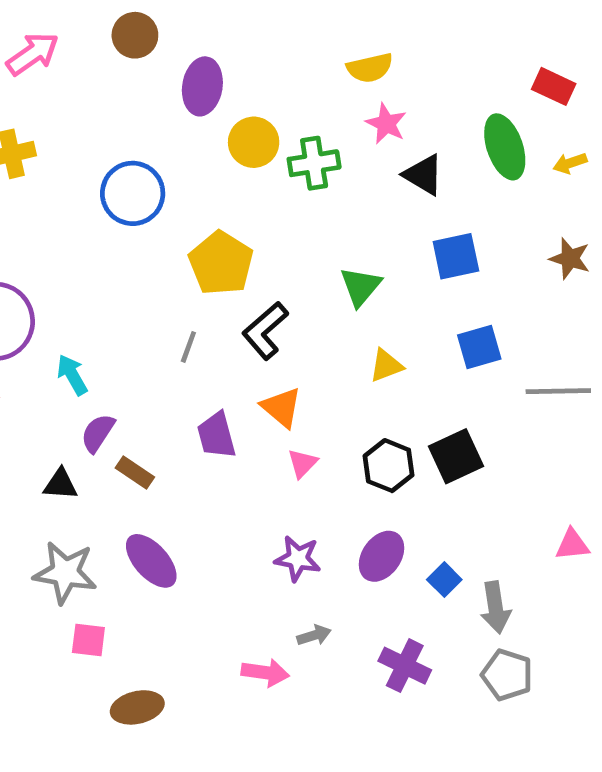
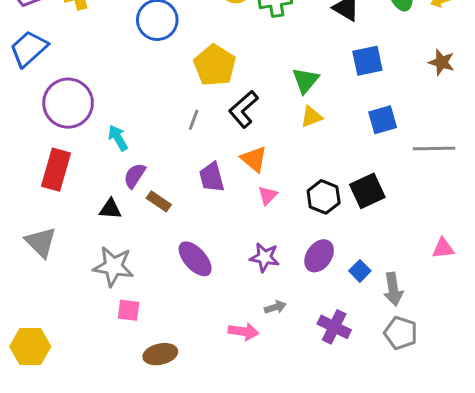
yellow triangle: (386, 366) -> (312, 117), moved
purple ellipse: (151, 561) -> (195, 259), moved

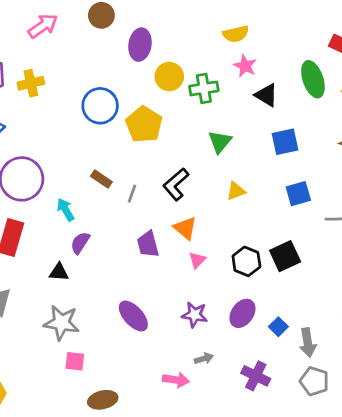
yellow pentagon: (215, 65) -> (144, 124), moved
green triangle: (305, 80) -> (220, 142), moved
brown rectangle: (159, 201) -> (101, 179), moved

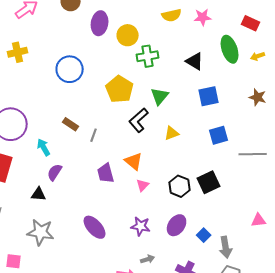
pink star: (245, 66) -> (203, 17), moved, turned -30
yellow circle: (169, 77) -> (128, 35), moved
yellow pentagon: (144, 124) -> (120, 89), moved
black L-shape: (176, 184) -> (139, 120), moved
pink square: (75, 361) -> (14, 261), moved

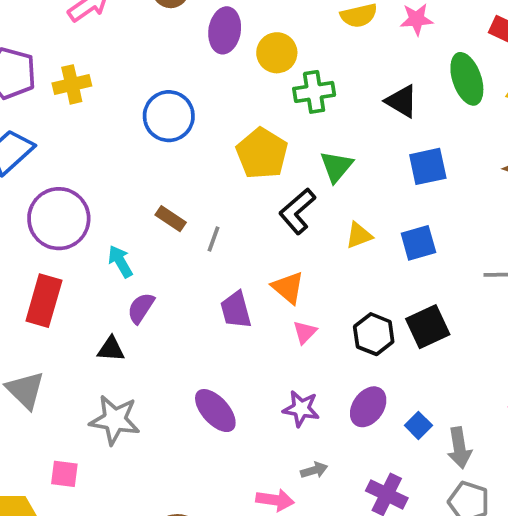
blue square: (219, 135) -> (418, 243), moved

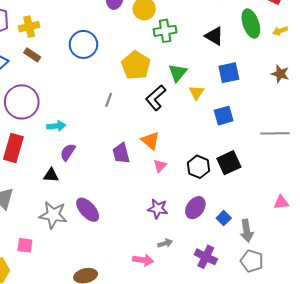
brown rectangle: (171, 219) -> (32, 55), moved
yellow triangle: (359, 235) -> (196, 93), moved, turned -35
gray line: (213, 239) -> (109, 100), moved
cyan arrow: (120, 261) -> (56, 126), turned 114
purple ellipse: (215, 411) -> (88, 210), moved

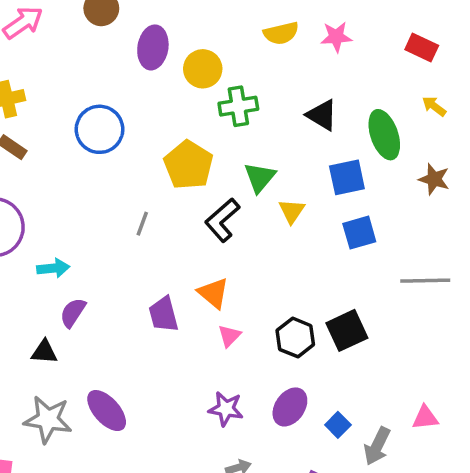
green ellipse: (251, 24) -> (384, 135), moved
yellow arrow: (280, 31) -> (434, 106), turned 56
blue square: (224, 116) -> (359, 233), moved
pink triangle: (281, 202) -> (425, 418), moved
gray arrow: (247, 231) -> (377, 446), turned 35

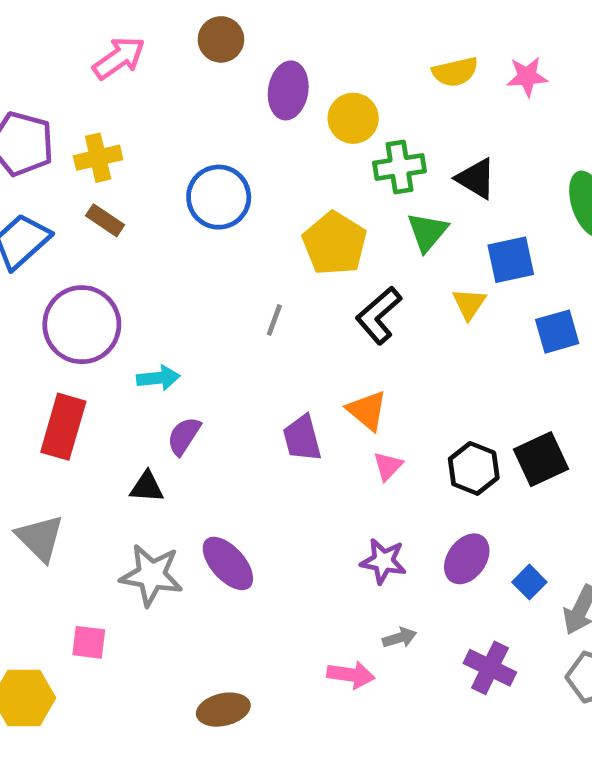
black triangle: (322, 115) -> (476, 179), moved
green triangle: (260, 177) -> (427, 232), moved
blue square: (347, 177) -> (511, 260), moved

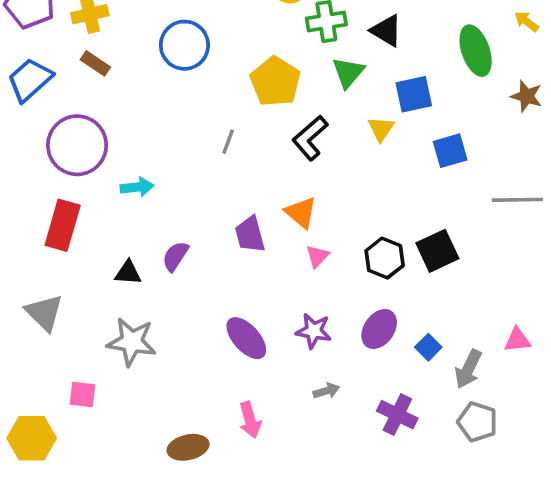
purple semicircle: (184, 436) -> (175, 256), moved
purple ellipse: (228, 563) -> (246, 338), moved
pink arrow: (351, 675) -> (250, 420), moved, turned 66

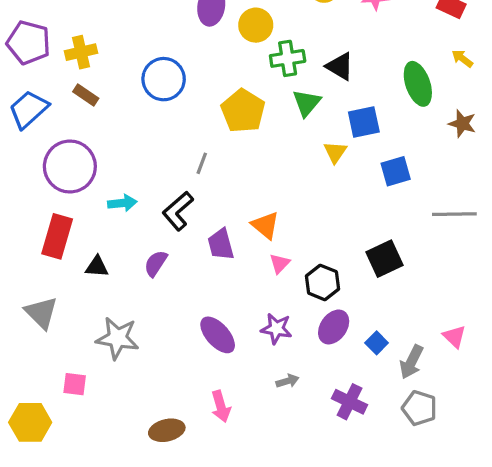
black L-shape: (310, 138) -> (178, 211), moved
black hexagon: (385, 258) -> (322, 282), moved
black triangle: (128, 273) -> (97, 267), moved
pink triangle: (517, 340) -> (454, 337), turned 50

